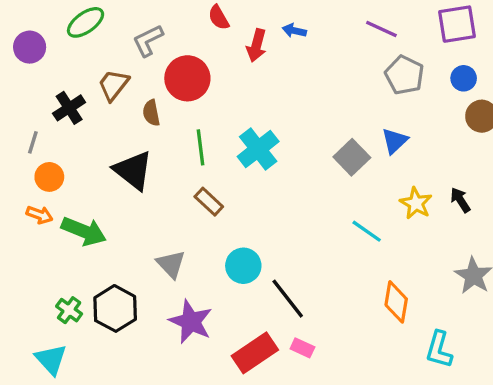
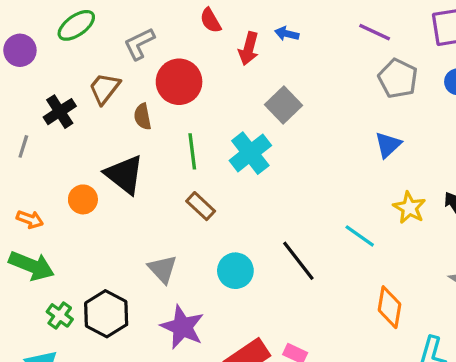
gray square: (352, 157) -> (283, 105), moved
orange circle: (49, 177) -> (83, 199), moved
green arrow: (84, 231) -> (32, 266), moved
black line: (288, 299) -> (298, 261), moved

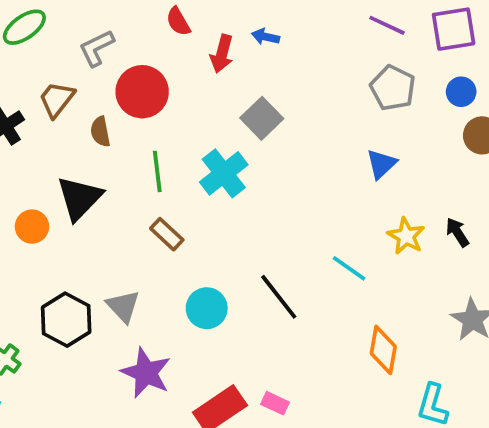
purple line: (375, 32) -> (387, 25), moved
black triangle: (124, 175) -> (79, 198), turned 36
black hexagon: (106, 314) -> (66, 320), moved

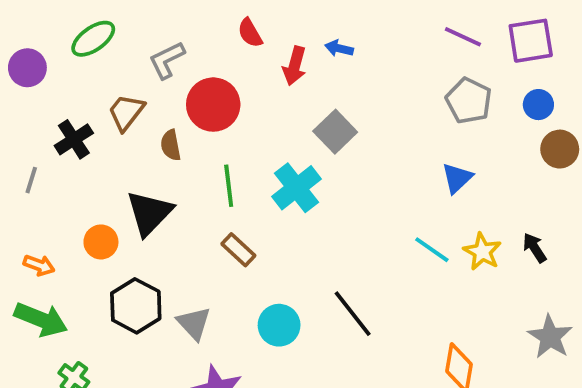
cyan line: (349, 268) -> (432, 250), moved
black hexagon: (66, 320) -> (136, 306), moved

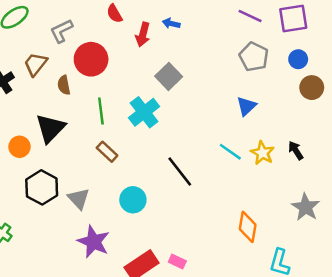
black line: (353, 314) -> (180, 171), moved

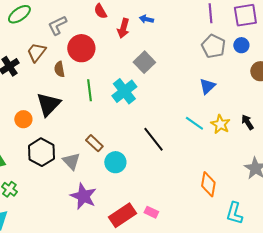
purple line: (250, 16) -> (210, 13), turned 60
blue circle: (298, 59) -> (241, 45), moved
brown rectangle: (107, 152) -> (94, 143), moved

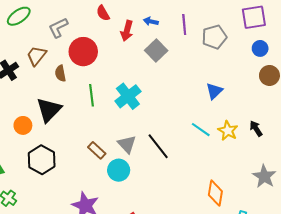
purple line: (210, 13) -> (184, 25), moved
blue circle: (241, 45) -> (260, 48), moved
gray pentagon: (213, 46) -> (214, 37), moved, turned 30
gray square: (144, 62) -> (156, 51), moved
gray triangle: (71, 161) -> (127, 144), moved

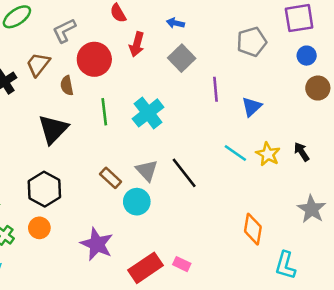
purple line: (184, 25) -> (215, 89), moved
red arrow: (127, 31) -> (137, 44), moved
orange circle: (23, 125) -> (39, 228), moved

